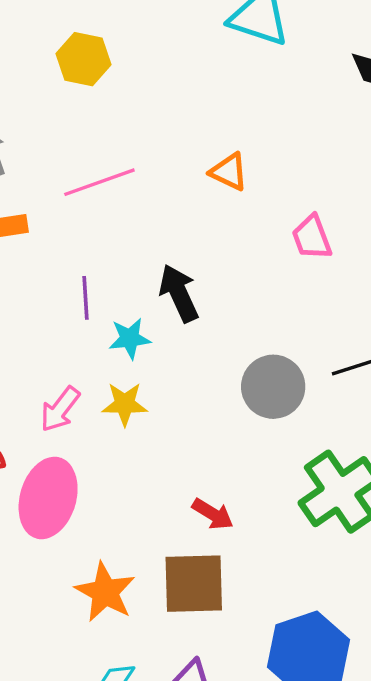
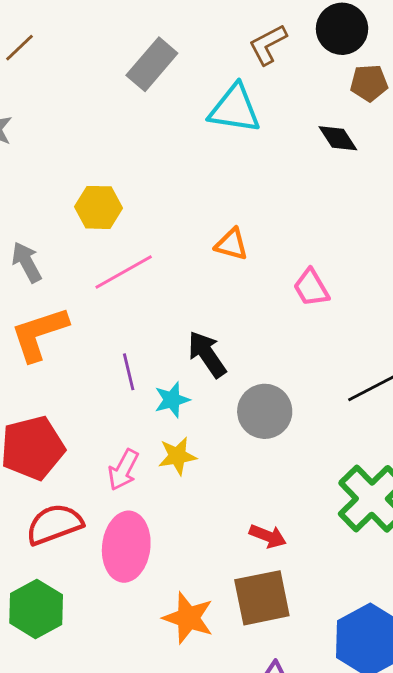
yellow hexagon: (84, 59) -> (99, 207), moved
gray circle: (273, 387) -> (265, 411), moved

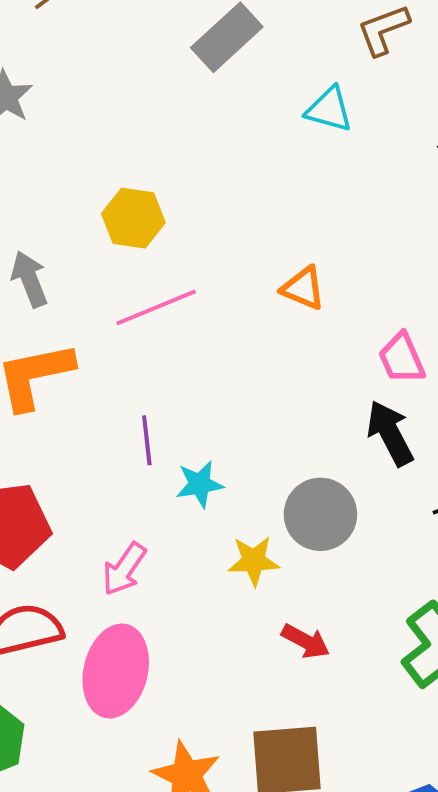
cyan triangle: (235, 109) -> (329, 109), size x0.7
black arrow: (207, 354) -> (390, 433), moved
yellow star: (177, 456) -> (254, 561), moved
red arrow: (268, 536) -> (306, 641), moved

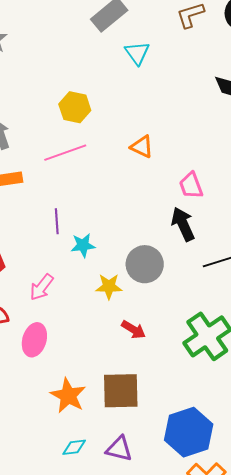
cyan triangle: (329, 109) -> (137, 53), moved, turned 36
yellow hexagon: (133, 218) -> (75, 107), moved
pink ellipse: (116, 671) -> (34, 340), size x0.7

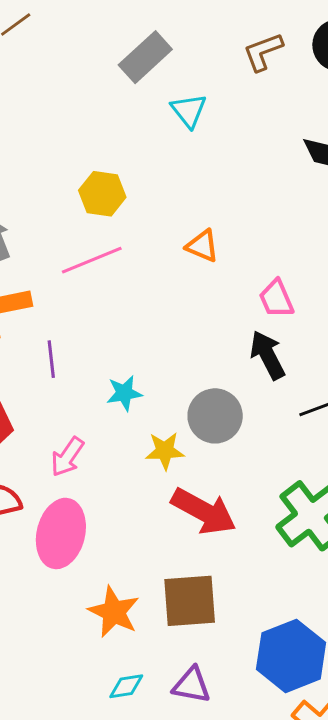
purple line: (57, 221) -> (51, 359), moved
red arrow: (134, 330) -> (204, 511), size x1.8
pink ellipse: (34, 340) -> (61, 533), size x1.4

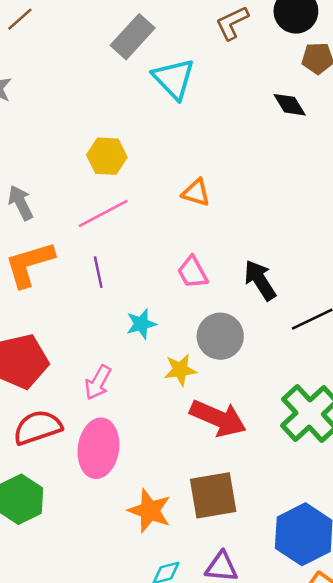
cyan triangle: (189, 111) -> (174, 79), size x1.4
pink trapezoid: (276, 299) -> (193, 272), moved
purple line: (51, 359) -> (98, 272), moved

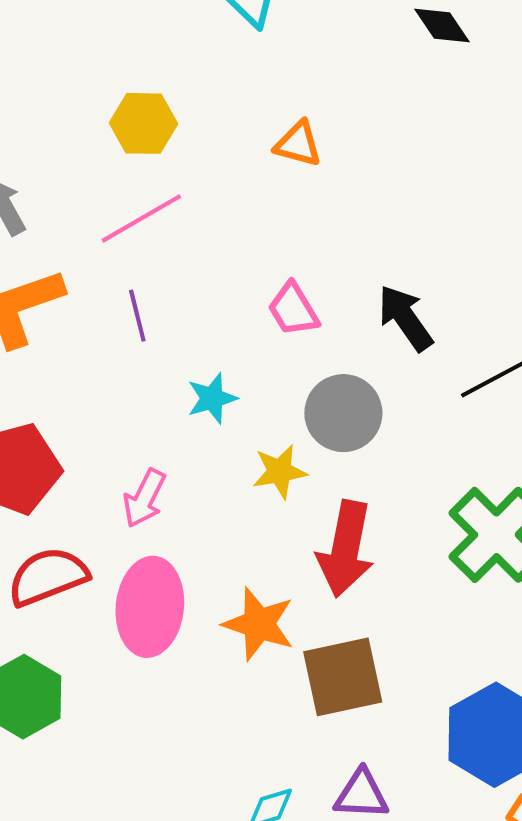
orange triangle: (196, 193) -> (298, 144), moved
red arrow: (218, 418) -> (346, 549), turned 80
orange star: (150, 511) -> (259, 624), moved

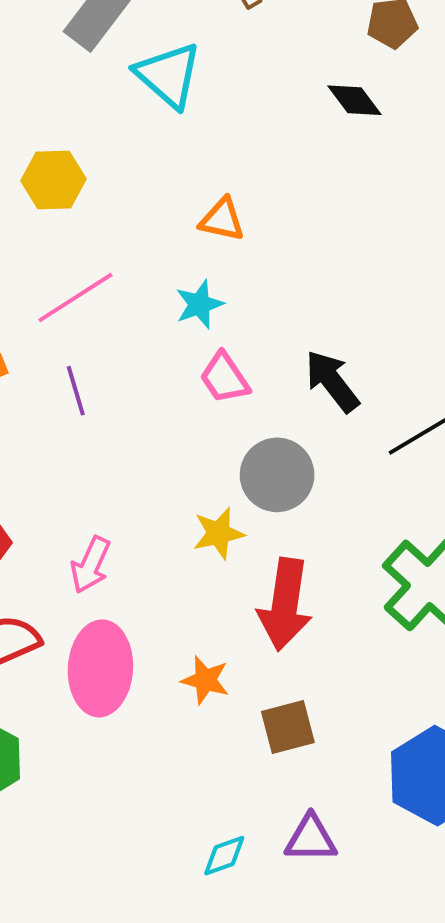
yellow hexagon: (144, 123) -> (53, 180), moved
cyan star: (212, 398) -> (199, 304), moved
orange star: (259, 624) -> (205, 680), size x0.7
brown square: (343, 677) -> (288, 727), size x0.7

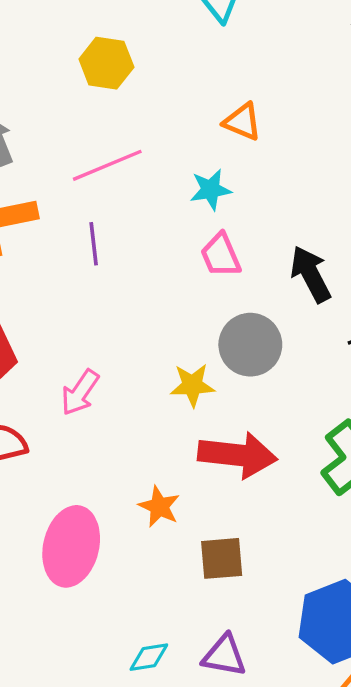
red arrow: (285, 604) -> (238, 455), turned -102
pink ellipse: (100, 668) -> (71, 546), moved

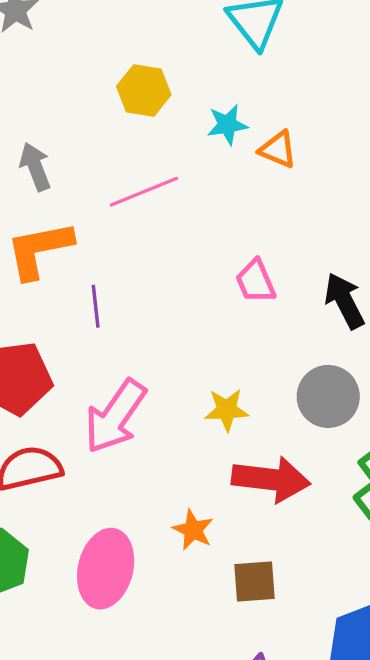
cyan star: (211, 190) -> (227, 125), moved
purple line: (94, 244) -> (96, 306), moved
gray circle: (250, 345) -> (328, 396), moved
pink arrow: (80, 392) -> (115, 416), size x1.6

